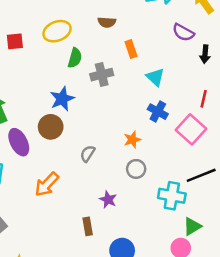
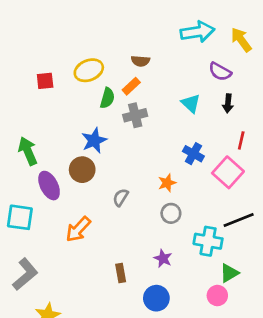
orange rectangle: (131, 49) -> (131, 86), moved, turned 66
black arrow: (205, 54) -> (228, 103), moved
cyan triangle: (155, 77) -> (191, 103), moved
purple star: (108, 200) -> (163, 258), moved

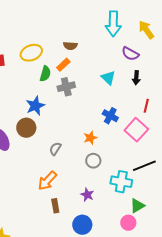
cyan arrow: (197, 32) -> (113, 24), turned 100
orange arrow: (78, 229) -> (47, 181), moved

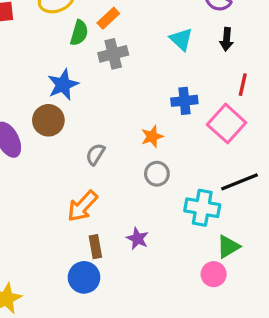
blue cross: (110, 116) -> (184, 101), turned -35
purple star: (87, 195) -> (137, 239), moved
blue circle: (82, 225) -> (84, 277), moved

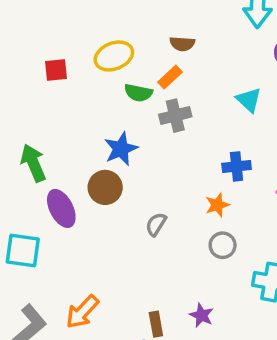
green semicircle: (79, 33) -> (138, 93), turned 85
blue cross: (184, 101) -> (237, 166), moved
orange arrow: (82, 206) -> (82, 312), moved

